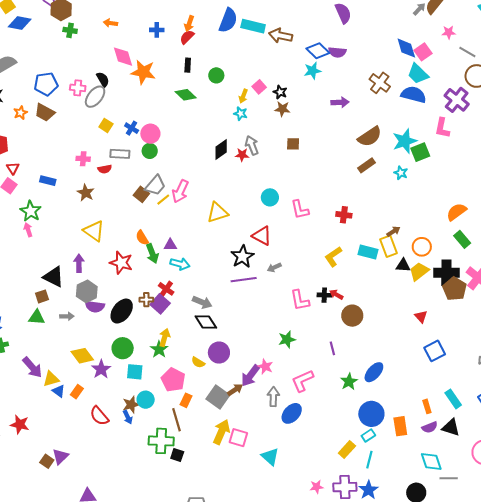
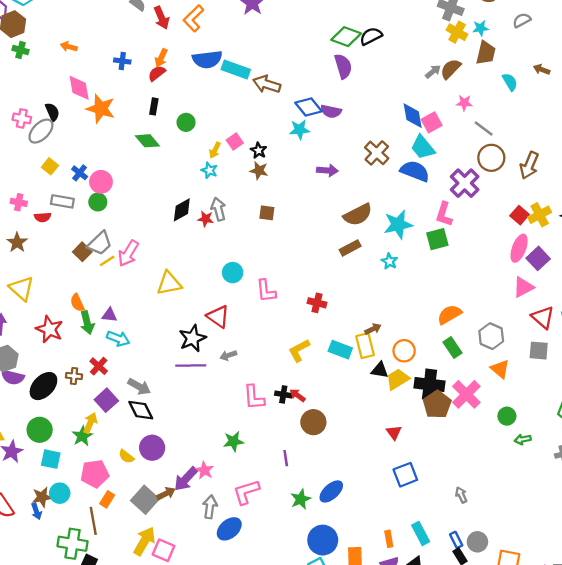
blue semicircle: (228, 20) -> (207, 59), turned 55
green square: (420, 152) -> (437, 239), moved
purple square: (160, 304) -> (106, 400), moved
pink pentagon: (173, 380) -> (95, 474), turned 30

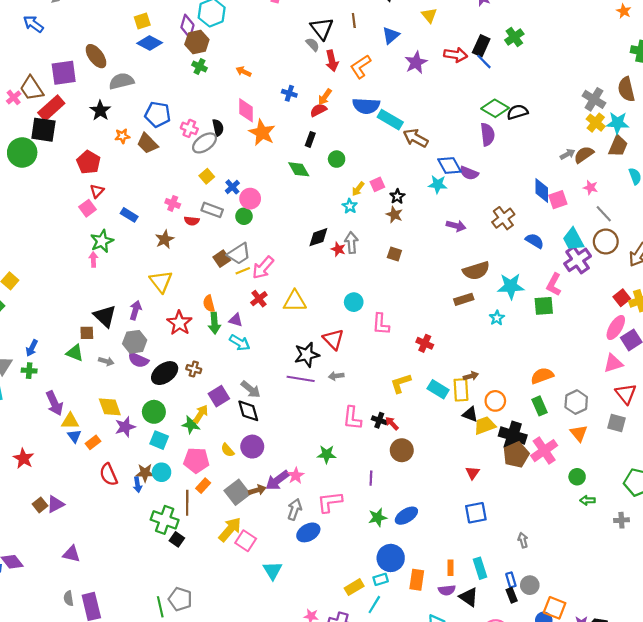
cyan star: (481, 28) -> (618, 123), size x1.5
cyan trapezoid: (423, 147) -> (573, 239), moved
blue semicircle: (415, 171) -> (535, 241), size x0.7
red cross: (99, 366) -> (259, 299), moved
green star: (82, 436) -> (191, 425), turned 30

